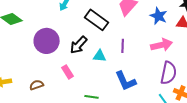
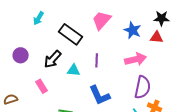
purple circle: (47, 41) -> (21, 55), size x0.6

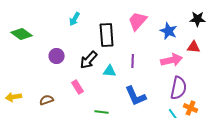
black rectangle: (71, 34) -> (107, 35), turned 50
red triangle: (157, 37) -> (194, 47), moved

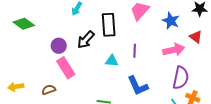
red triangle: (194, 47) -> (196, 37), turned 32
black arrow: (89, 60) -> (86, 40), moved
pink rectangle: (78, 87) -> (66, 68), moved, size x1.5

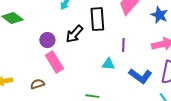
cyan triangle: (112, 61) -> (108, 64), moved
blue L-shape: (138, 86) -> (140, 76), moved, turned -30

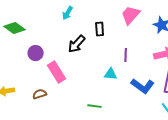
black rectangle: (97, 19) -> (100, 29), size x0.6
purple circle: (47, 40) -> (36, 53), moved

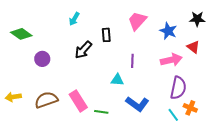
pink rectangle: (57, 72) -> (78, 101), moved
blue L-shape: (143, 86) -> (137, 104), moved
brown semicircle: (40, 94) -> (46, 100), size x1.6

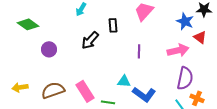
blue star: (168, 31) -> (185, 21), moved
cyan triangle: (117, 80) -> (124, 81), moved

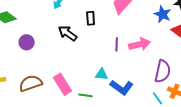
black arrow: (90, 40) -> (68, 33), turned 84
pink arrow: (178, 50) -> (140, 44), moved

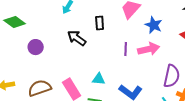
blue star: (163, 14) -> (154, 25), moved
cyan triangle: (102, 74) -> (99, 79), moved

